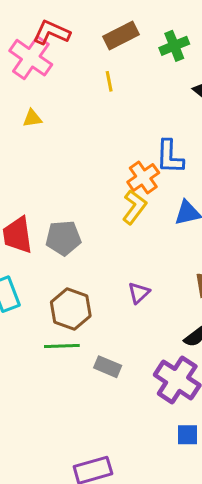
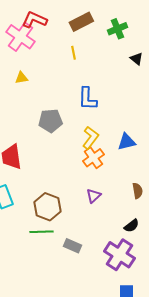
blue L-shape: (170, 157) -> (87, 99), moved
orange cross: (143, 177) -> (93, 158), moved
gray pentagon: (63, 238) -> (50, 121), moved

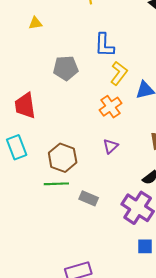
yellow L-shape: (90, 138) -> (119, 73), moved

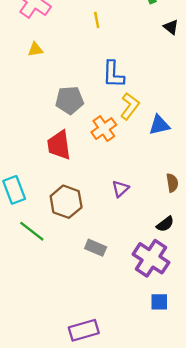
red trapezoid: (25, 106) -> (59, 145), moved
orange cross: (111, 107) -> (104, 129), moved
green line: (56, 184) -> (32, 231), moved, turned 40

